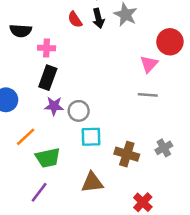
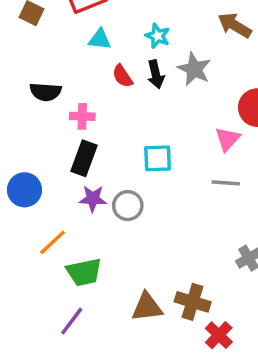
cyan square: (91, 137) -> (158, 158), moved
brown cross: (127, 154) -> (193, 302), moved

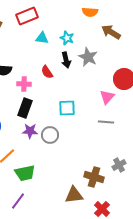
cyan triangle: (100, 39) -> (42, 38), moved
red semicircle: (123, 76) -> (47, 72), moved
brown cross: (193, 302) -> (94, 177), moved
brown triangle: (147, 307) -> (74, 195), moved

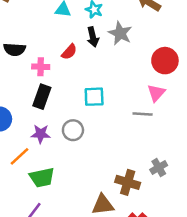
red semicircle: (47, 72) -> (69, 52), turned -104
pink triangle: (107, 97) -> (156, 93), moved
purple star: (30, 131) -> (41, 134), moved

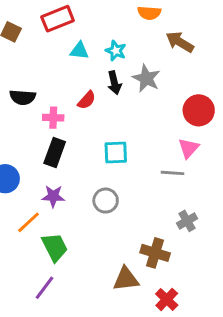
gray circle: (73, 130) -> (106, 201), moved
gray cross: (159, 167) -> (187, 221), moved
green trapezoid: (42, 177) -> (55, 247), turned -105

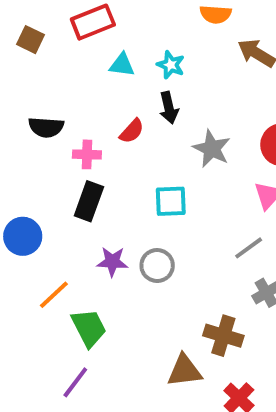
gray star: (146, 78) -> (212, 149), moved
gray line: (172, 173) -> (249, 248), moved, turned -40
purple star: (53, 196) -> (112, 262), moved

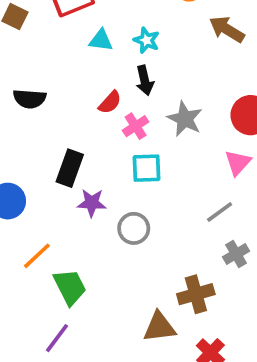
pink cross: (87, 154) -> (136, 126), moved, turned -35
purple star: (112, 262) -> (92, 203), moved
brown cross: (223, 336) -> (196, 294), turned -33

